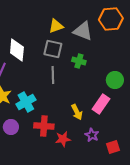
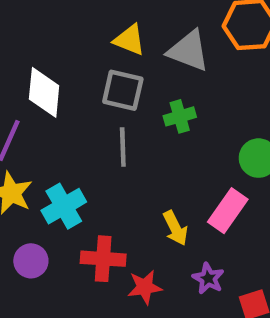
yellow triangle: (56, 26) -> (129, 40), turned 42
green cross: (79, 61) -> (180, 116), turned -32

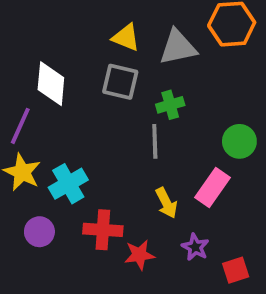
gray triangle: (188, 51) -> (178, 47), turned -33
gray line: (123, 147) -> (155, 141), moved

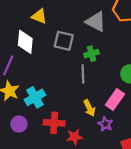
yellow triangle: (126, 38) -> (39, 16), moved
gray triangle: (178, 47) -> (96, 22), turned 40
purple star: (195, 247) -> (105, 124), moved

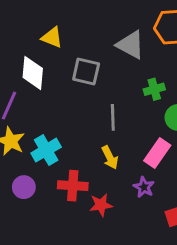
green cross: (91, 54) -> (154, 89), moved
yellow arrow: (89, 108) -> (110, 157), moved

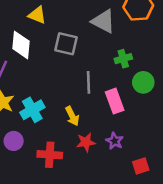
pink rectangle: (157, 153) -> (115, 101), moved, turned -55
yellow arrow: (110, 157) -> (72, 116), moved
red cross: (73, 186) -> (50, 155), moved
red star: (101, 205) -> (86, 142), moved

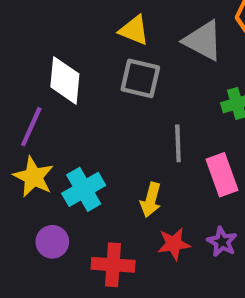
yellow triangle: (37, 15) -> (134, 30), moved
yellow arrow: (72, 116) -> (151, 200), turned 42

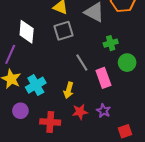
gray square: (140, 78) -> (63, 31), turned -30
gray line: (178, 143) -> (82, 63), turned -30

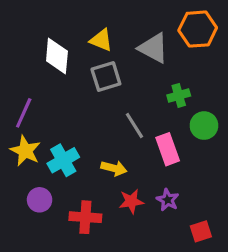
white diamond: (27, 32) -> (57, 56), moved
yellow arrow: (69, 90) -> (114, 168), turned -91

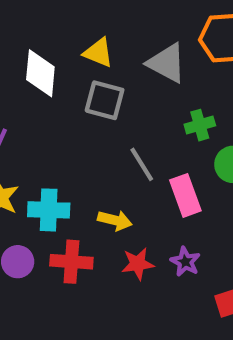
gray square: (106, 76) -> (105, 100), turned 32
cyan cross: (63, 160) -> (49, 210), turned 32
red cross: (85, 217) -> (71, 262), moved

